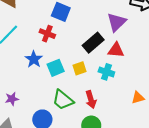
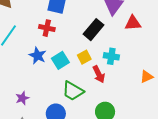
red triangle: (116, 50) -> (133, 23), moved
red arrow: (91, 100) -> (99, 74), moved

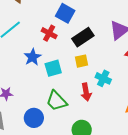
black rectangle: (93, 30) -> (83, 37), moved
yellow square: (84, 57) -> (81, 61), moved

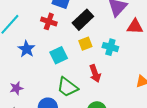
blue star: (33, 57) -> (26, 49), moved
cyan cross: (103, 78) -> (110, 47), moved

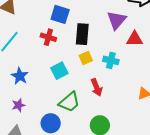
black rectangle: (83, 20) -> (82, 34), turned -40
blue star: (26, 49) -> (20, 76), moved
green trapezoid: (67, 87) -> (69, 102), turned -75

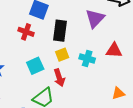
red triangle: (135, 39) -> (114, 50), moved
red arrow: (97, 87) -> (59, 78), moved

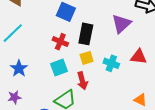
red cross: (26, 32) -> (60, 42), moved
orange triangle: (118, 93) -> (140, 100), turned 40

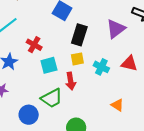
red cross: (60, 42) -> (34, 45), moved
orange triangle: (140, 100) -> (117, 105), moved

